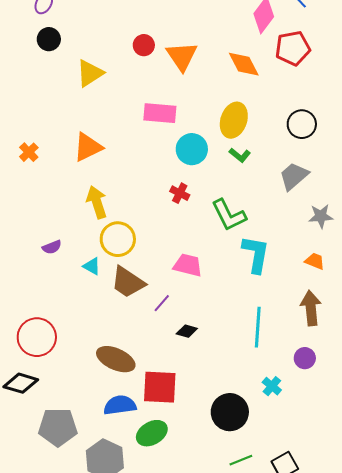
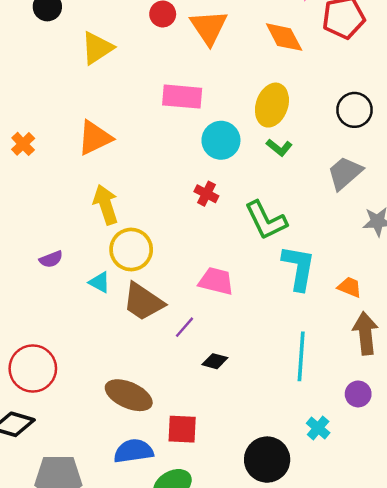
orange trapezoid: (315, 261) -> (350, 287), moved
red square: (160, 387) -> (182, 429), size x0.7

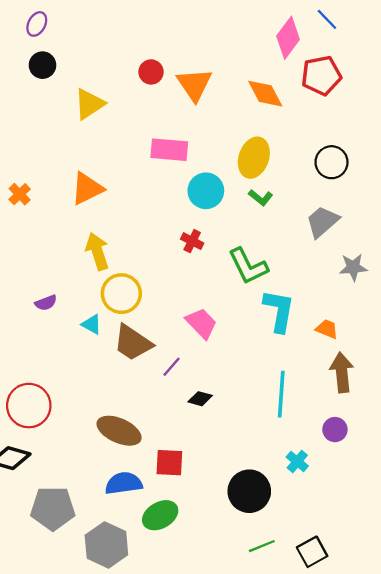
pink trapezoid: (216, 281) -> (201, 323), turned 32

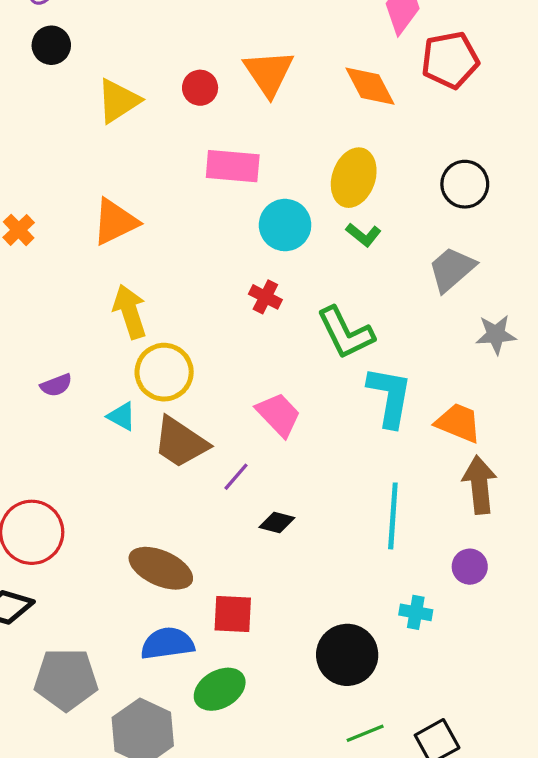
red circle: (151, 72) -> (200, 88), moved
orange trapezoid: (327, 329) -> (458, 423), size x1.4
cyan cross: (297, 462) -> (416, 612), turned -30

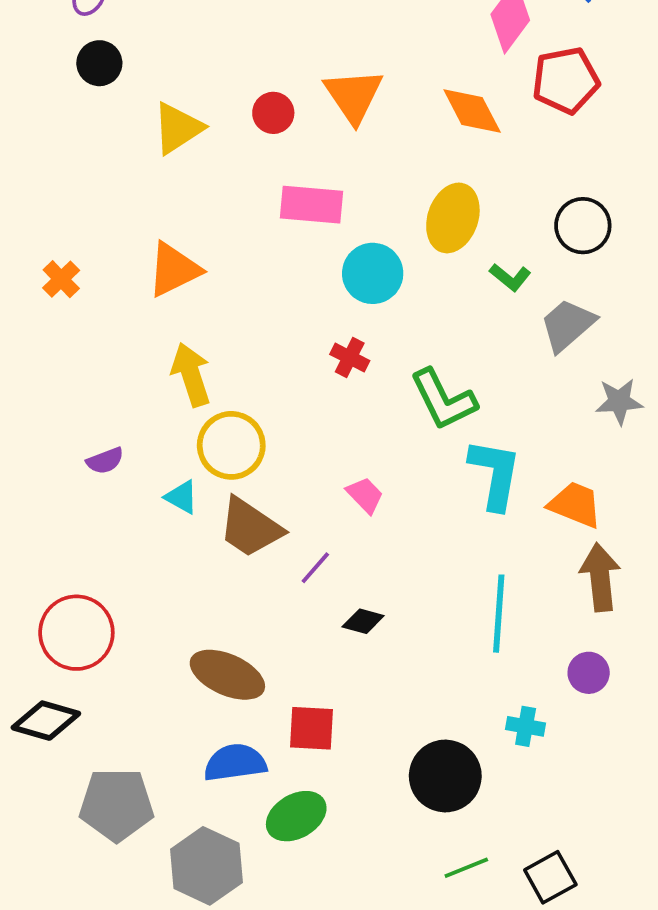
green L-shape: (363, 235) -> (510, 277), moved
pink trapezoid: (278, 415) -> (365, 495), size x0.7

